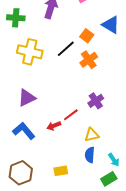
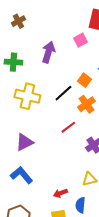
red line: (71, 115) -> (68, 127), moved
red arrow: (54, 126) -> (60, 193), moved
blue semicircle: (90, 155) -> (80, 205), moved

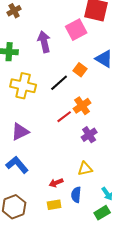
pink square: (80, 40) -> (76, 30), size x1.5
purple arrow: (48, 52) -> (44, 42), turned -30
orange cross: (86, 104) -> (82, 106), moved

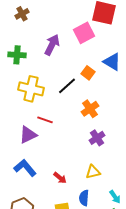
purple arrow: (44, 42) -> (52, 45), turned 40
red line: (64, 117) -> (45, 120), moved, turned 56
red arrow: (56, 183) -> (60, 178), moved, turned -120

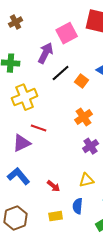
pink square: (84, 33) -> (67, 33), moved
black line: (67, 86) -> (61, 73), moved
yellow cross: (31, 89) -> (25, 97), turned -35

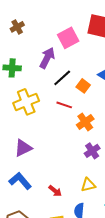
red line: (39, 128) -> (64, 105), moved

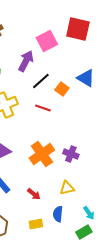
orange cross: (85, 122) -> (42, 154), moved, size x1.4
purple cross: (92, 151) -> (71, 154), turned -35

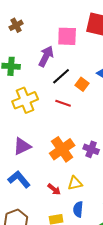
pink square: (47, 41) -> (67, 36), turned 30
yellow triangle: (67, 188) -> (75, 183), moved

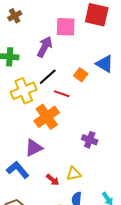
black line: (61, 76) -> (48, 77), moved
purple triangle: (22, 146) -> (34, 148), moved
orange cross: (62, 149) -> (47, 117), moved

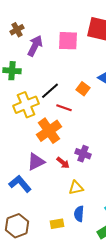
purple arrow: (45, 47) -> (35, 46), moved
purple cross: (90, 140) -> (83, 154), moved
red arrow: (53, 180) -> (63, 163), moved

